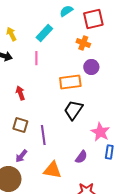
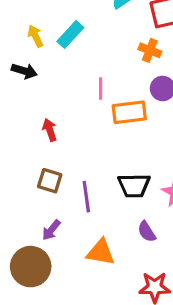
cyan rectangle: (44, 33) -> (70, 34), moved
pink line: (36, 58) -> (101, 88), moved
black trapezoid: (73, 110) -> (134, 185), moved, turned -125
purple semicircle: (81, 157) -> (147, 232), turned 112

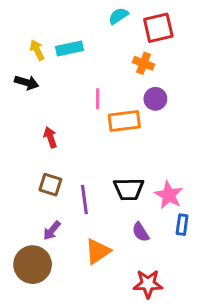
cyan rectangle: (70, 34) -> (70, 49), turned 35
orange triangle: (101, 252) -> (98, 251), turned -44

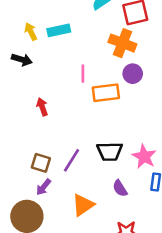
orange cross: (144, 63) -> (122, 43), size x1.5
brown square: (50, 185) -> (41, 163), moved
purple line: (84, 199) -> (71, 160), turned 40

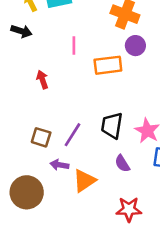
pink line: (83, 74) -> (74, 46), moved
black trapezoid: (110, 151) -> (112, 126), turned 100
purple arrow: (43, 187) -> (59, 165), moved, turned 60

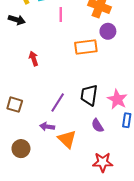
pink line: (74, 46) -> (61, 15), moved
brown square: (41, 137) -> (15, 105), moved
orange triangle: (84, 181) -> (67, 139), turned -42
brown circle: (27, 192) -> (21, 149), size x0.7

